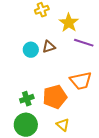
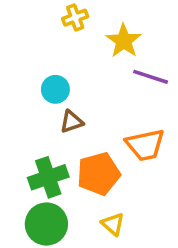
brown triangle: (49, 47) -> (72, 122), moved
green cross: (27, 99) -> (48, 177), size x1.5

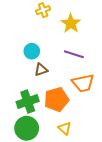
purple line: (151, 77) -> (74, 54), moved

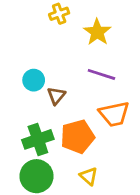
cyan circle: (32, 51) -> (34, 80), moved
brown triangle: (41, 70) -> (56, 96), turned -32

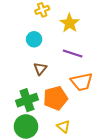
cyan circle: (34, 80) -> (34, 39), moved

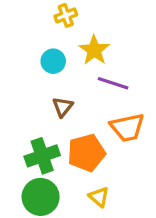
yellow star: (70, 23) -> (94, 50), moved

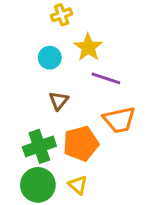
yellow triangle: (99, 197) -> (78, 185), moved

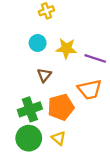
yellow star: (88, 47) -> (66, 48), moved, turned -30
purple line: (106, 78) -> (95, 58), moved

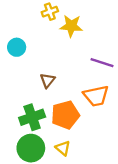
cyan circle: (38, 43) -> (17, 47), moved
yellow star: (66, 48) -> (71, 26), moved

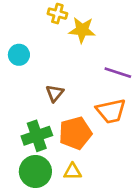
yellow cross: (50, 12) -> (57, 14), turned 35
yellow triangle: (63, 148) -> (73, 171), turned -42

